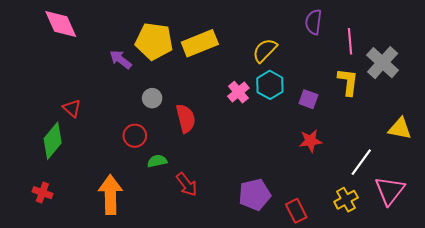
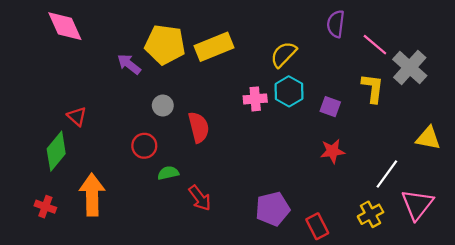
pink line: (350, 41) -> (375, 45), turned -45
pink cross: (238, 92) -> (255, 99), turned 35
orange arrow: (110, 195) -> (92, 195), moved

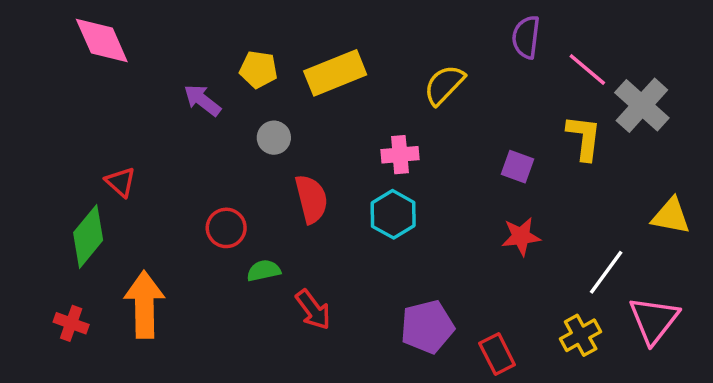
yellow pentagon: (165, 45) -> (259, 69), size x0.6
cyan hexagon: (289, 91) -> (393, 214), moved
gray circle: (163, 106) -> (274, 138), moved

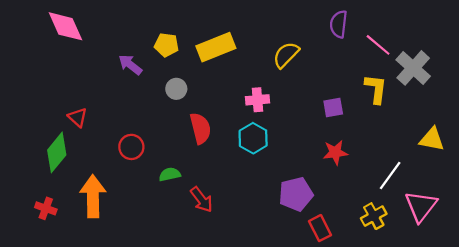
purple square: (518, 167) -> (333, 107), turned -30
red circle: (226, 228) -> (131, 147), moved
purple pentagon: (427, 327) -> (296, 194), moved

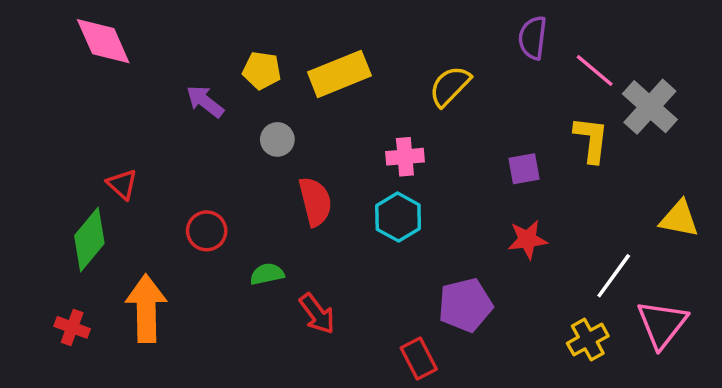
red rectangle: (320, 228) -> (419, 358), moved

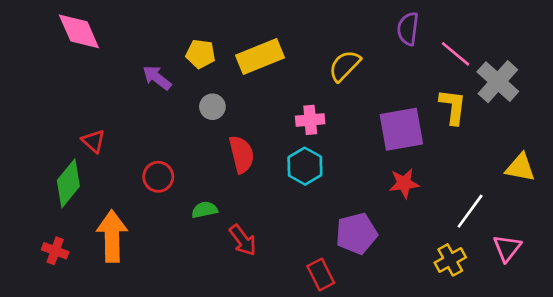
purple square: (524, 169) -> (401, 129), size x1.8
pink triangle: (662, 324) -> (507, 248), size x0.7

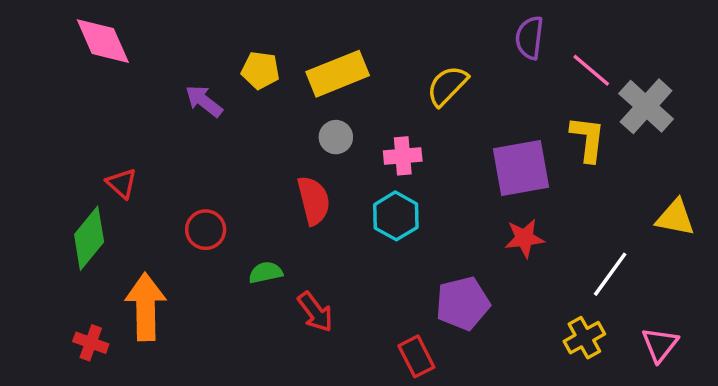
gray circle: (212, 107) -> (336, 137), moved
pink triangle: (507, 248) -> (660, 344), moved
red cross: (55, 251) -> (91, 343), moved

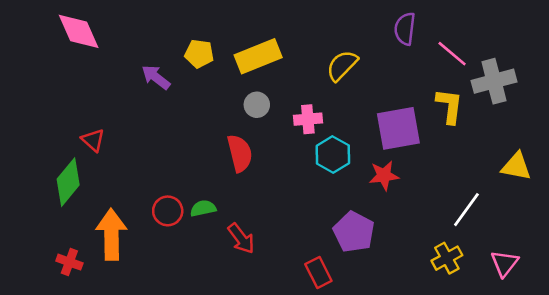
gray cross: (646, 106) -> (494, 81), turned 33
cyan hexagon: (396, 216) -> (333, 155), moved
red circle: (206, 230) -> (168, 211), moved
red star: (524, 238) -> (384, 176), moved
purple pentagon: (463, 303) -> (354, 232), turned -30

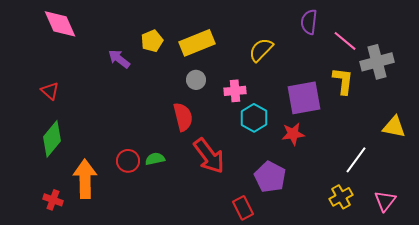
yellow pentagon: (199, 54) -> (152, 41), turned -30
red triangle: (93, 140) -> (50, 91), moved
red arrow: (241, 238) -> (209, 156), moved, size x1.5

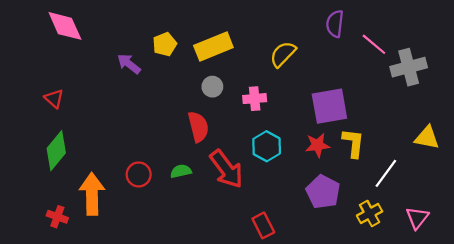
yellow L-shape: (343, 81) -> (353, 143), moved
cyan hexagon: (254, 118) -> (267, 146), moved
green semicircle: (155, 159) -> (181, 171), moved
purple pentagon: (270, 177) -> (323, 192), moved

